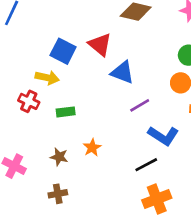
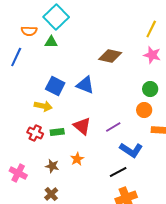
red triangle: (100, 45) -> (82, 126), moved
blue triangle: (122, 72) -> (85, 85), moved
red cross: (29, 101) -> (35, 133), moved
brown cross: (58, 194) -> (51, 194), turned -32

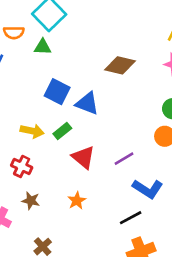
blue square: (55, 86) -> (57, 92), moved
green rectangle: (57, 132) -> (62, 131), moved, turned -32
brown star: (52, 166) -> (31, 201), moved

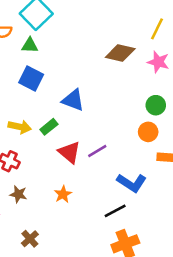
brown diamond: (120, 65) -> (120, 53), moved
blue square: (57, 92) -> (31, 78), moved
purple line: (124, 159) -> (97, 151), moved

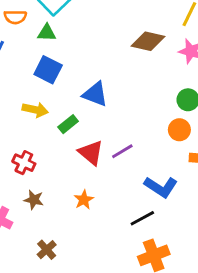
yellow arrow: (20, 127) -> (35, 110), moved

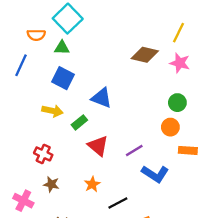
purple line: (122, 151) -> (134, 150), moved
black line: (142, 218) -> (118, 203), moved

